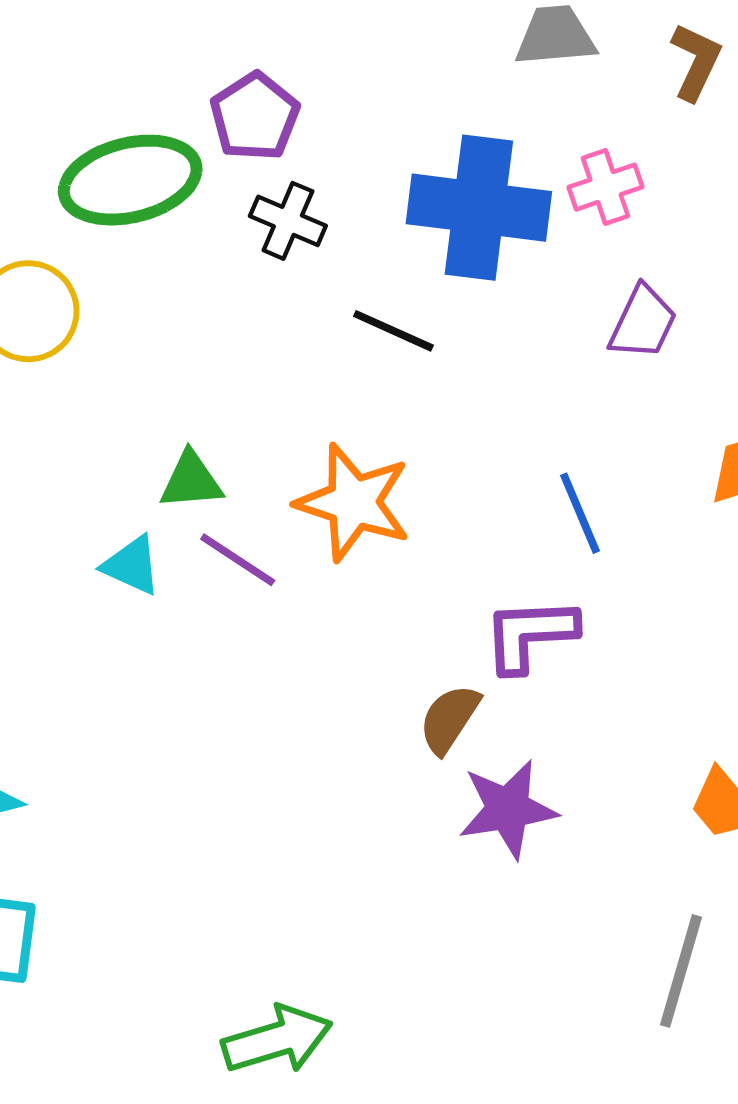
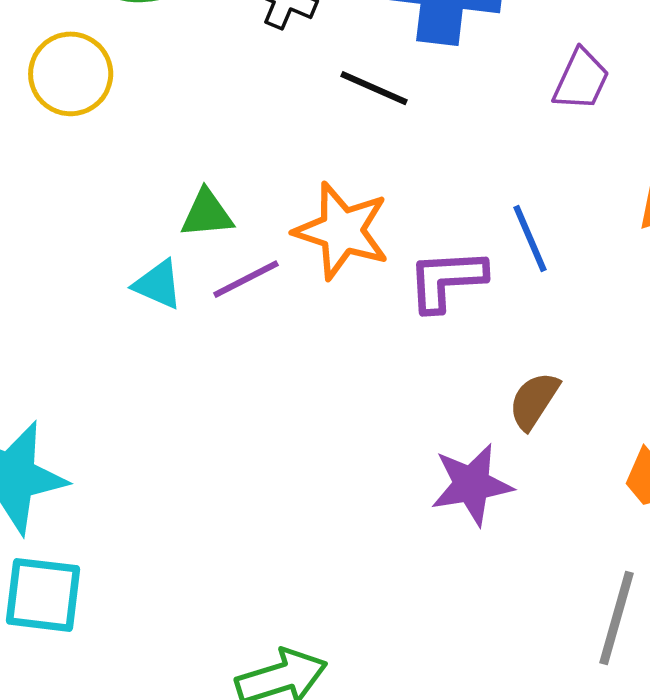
purple line: (238, 560) -> (246, 279), turned -60
purple L-shape: (530, 634) -> (447, 280), moved
brown semicircle: (449, 719) -> (534, 401), moved

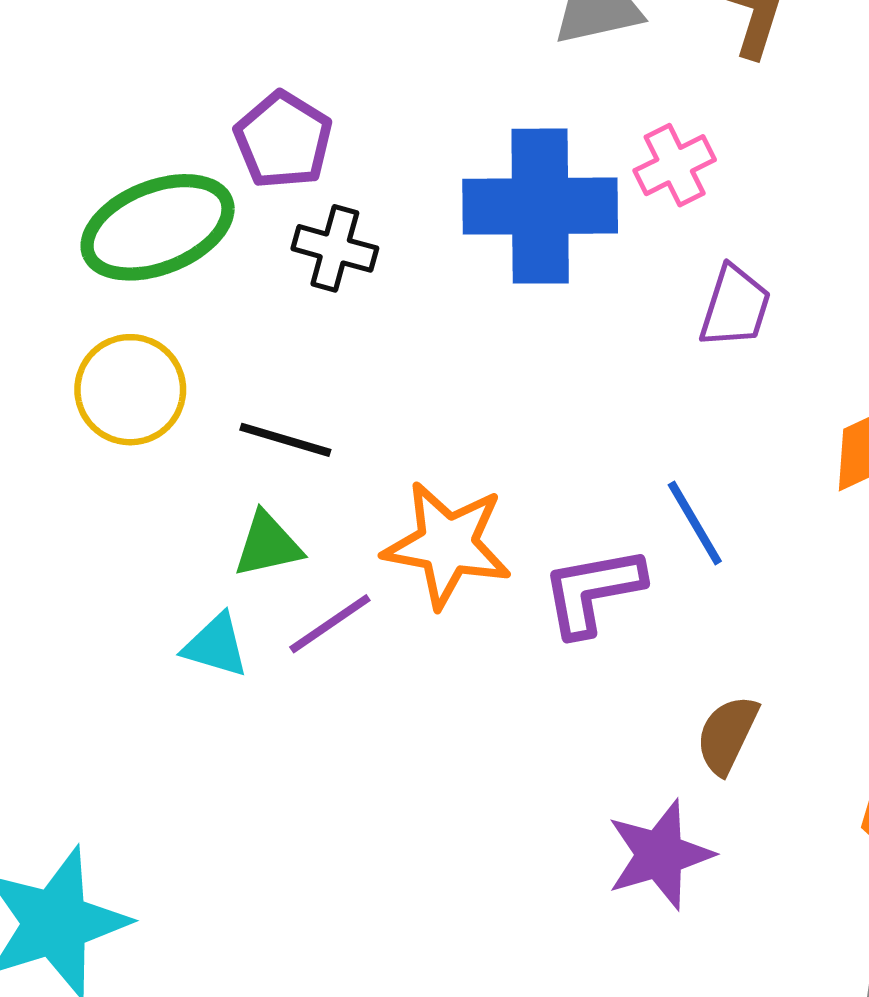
yellow circle: (71, 74) -> (130, 390), moved
black line: (374, 88) -> (285, 440), moved

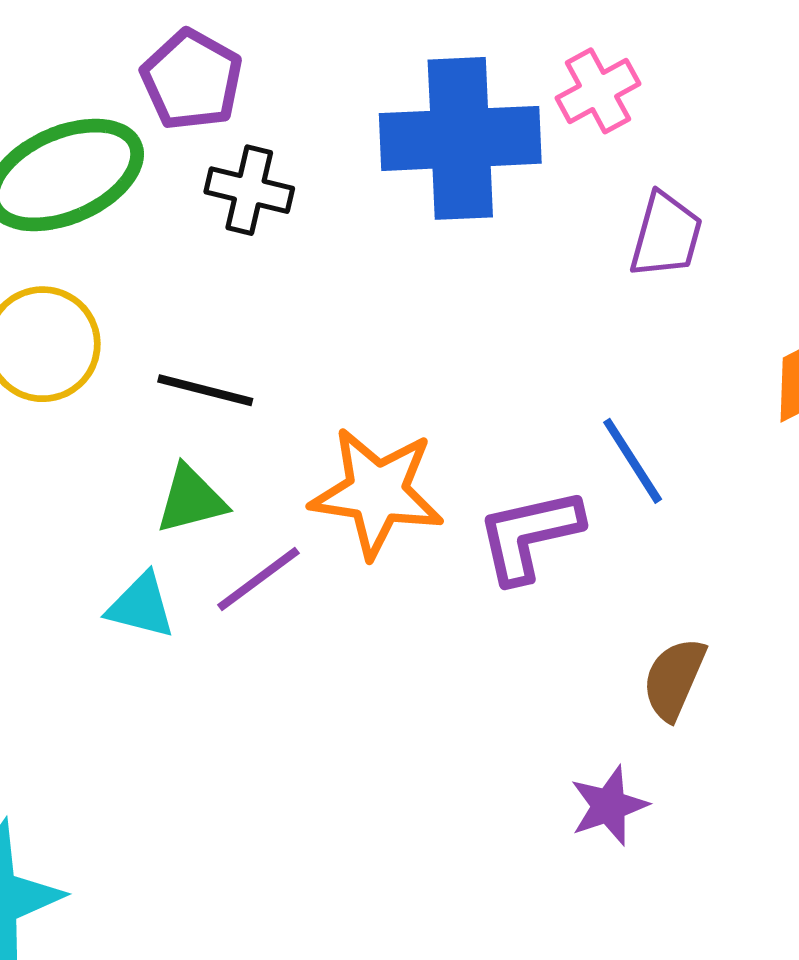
purple star: (660, 855) -> (609, 806), size x0.7

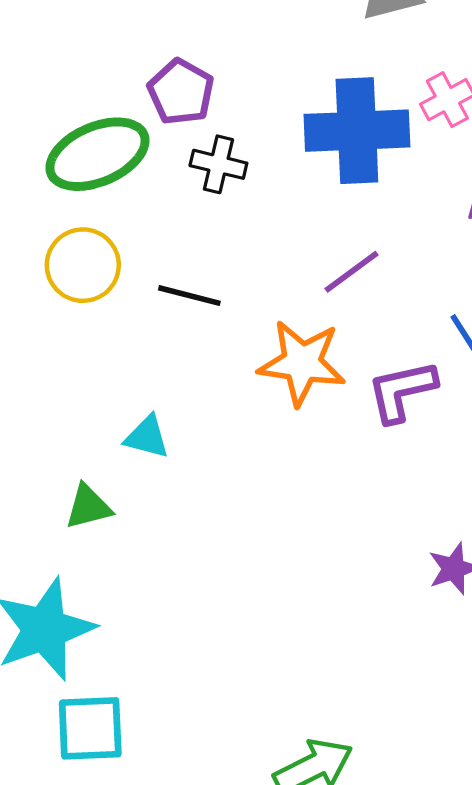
green triangle: (191, 500) -> (88, 507), moved
purple line: (258, 579) -> (351, 272), moved

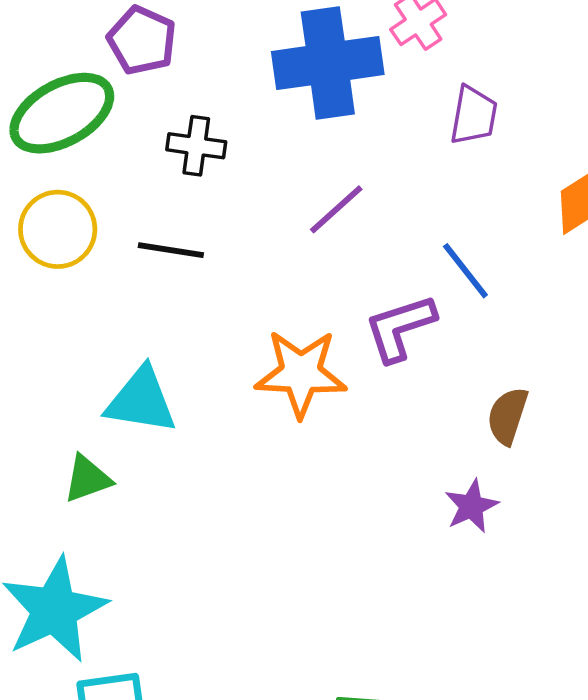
black cross: (218, 164) -> (196, 146), moved
orange star: (302, 363) -> (301, 373), moved
cyan triangle: (147, 437) -> (141, 401), size x1.5

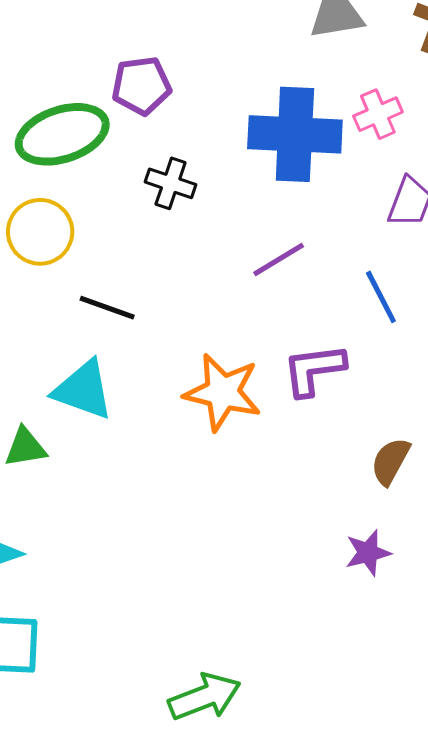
purple pentagon: (142, 40) -> (141, 86), turned 30
black line: (171, 250) -> (107, 308), moved
blue line: (465, 271) -> (381, 297), moved
purple star: (471, 506) -> (368, 553), moved

